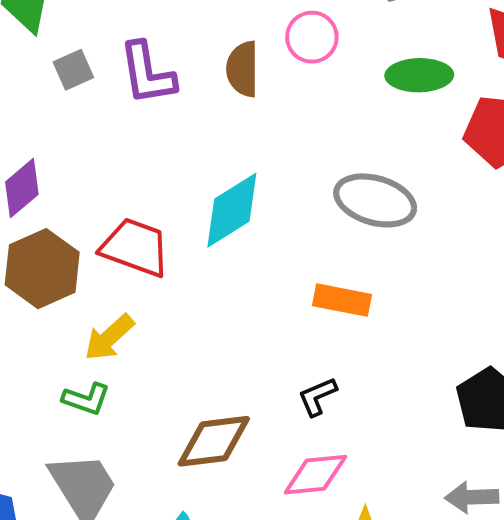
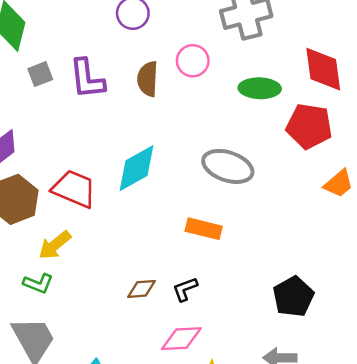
brown diamond: (214, 441) -> (142, 289), moved, size x0.6

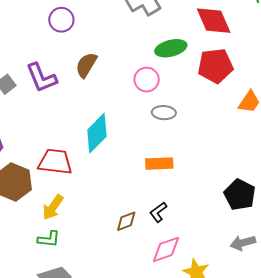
pink circle: (193, 61) -> (147, 80), moved
brown semicircle: (148, 79) -> (86, 65), turned 44
gray ellipse: (228, 166) -> (164, 113), size x0.6

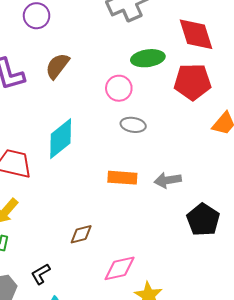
black L-shape: (158, 212) -> (41, 274), moved
gray arrow: (243, 243) -> (168, 180), moved

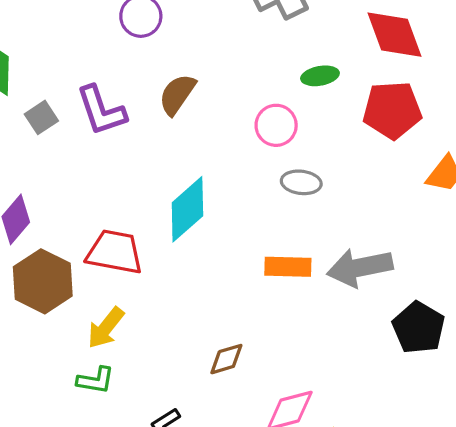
green ellipse: (148, 58) -> (320, 76), size x0.7
gray arrow: (168, 180) -> (360, 268), size x1.5

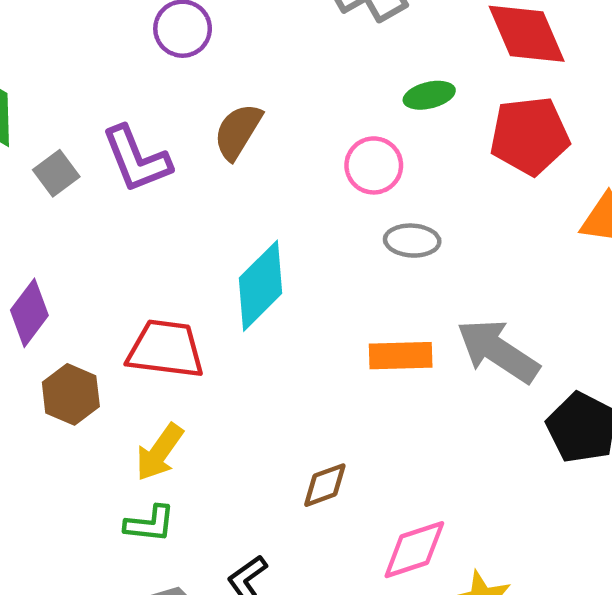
gray arrow: (360, 268) -> (498, 351), turned 48
brown hexagon: (43, 281) -> (71, 394), size x0.7

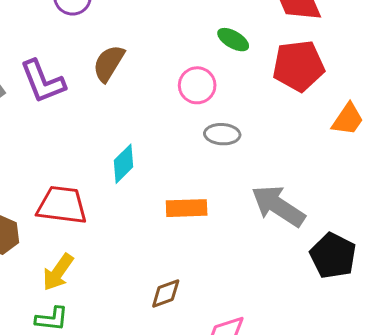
green ellipse: (429, 95) -> (233, 40), turned 44
cyan diamond: (261, 286) -> (124, 164), size x0.7
orange rectangle: (401, 356) -> (187, 208), moved

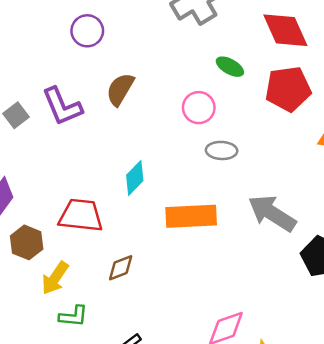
orange rectangle: (187, 208) -> (191, 216), size x1.4
yellow arrow: (58, 272) -> (55, 278), moved
brown diamond: (166, 293) -> (121, 268), moved

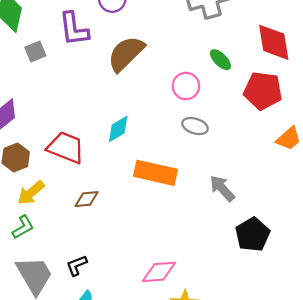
brown semicircle: (120, 89) -> (126, 54), size x1.4
purple L-shape: (62, 106) -> (74, 29), moved
gray arrow: (272, 213) -> (222, 188), size x0.7
green L-shape: (73, 316) -> (23, 227), moved, turned -50

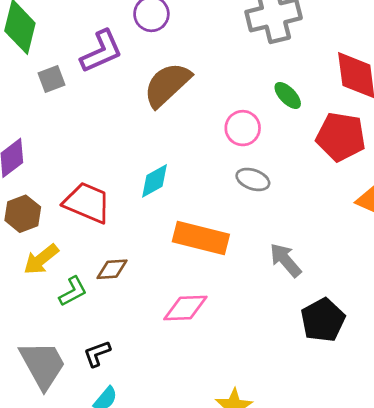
purple L-shape: (74, 29) -> (101, 51), turned -108
green L-shape: (23, 227) -> (73, 291), moved
pink diamond: (159, 272) -> (185, 308), moved

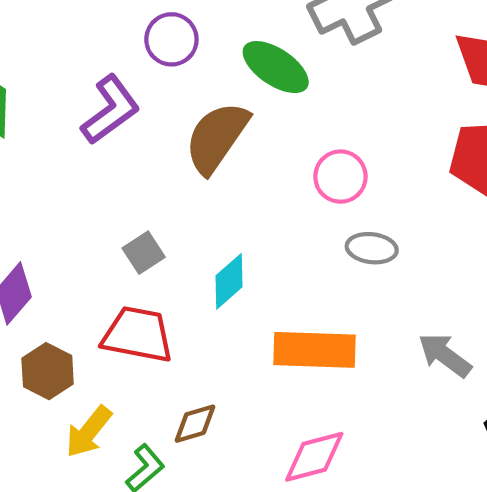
gray square: (51, 79) -> (144, 253), moved
green ellipse: (288, 95) -> (276, 67), moved, size x1.5

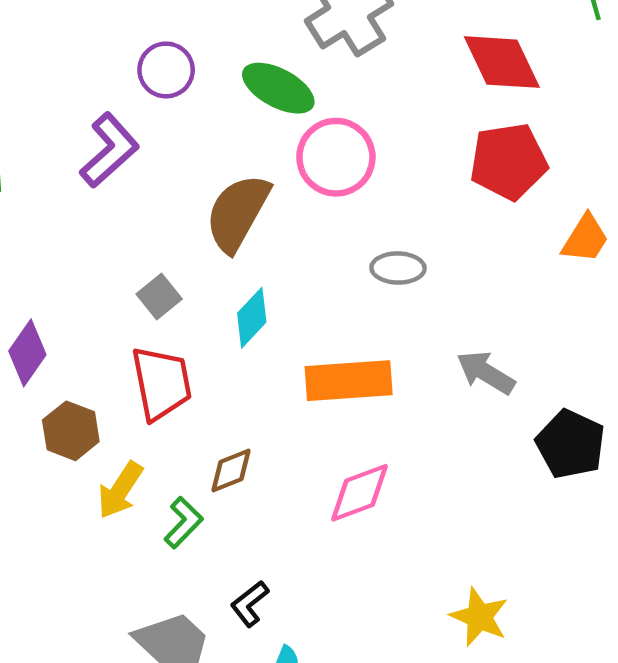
brown semicircle: (217, 137) -> (238, 213), moved
pink circle: (340, 177) -> (336, 157), moved, size x1.4
red trapezoid: (138, 335) -> (162, 383), turned 74

